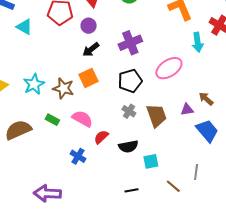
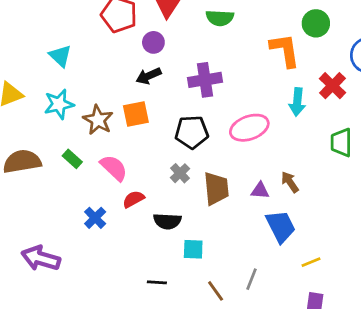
cyan triangle: (24, 27) -> (60, 56), moved

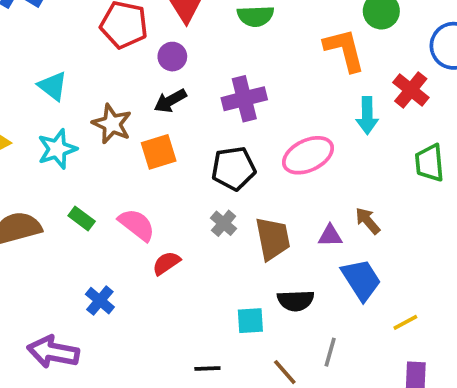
brown star: (98, 120) -> (112, 124), moved
blue cross: (95, 218) -> (100, 301), moved
black semicircle: (167, 221) -> (296, 301), moved

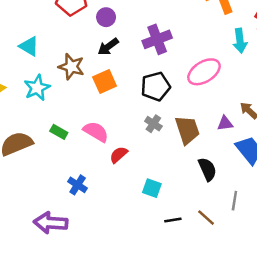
black semicircle: (296, 301) -> (207, 169), turned -105
cyan square: (250, 321) -> (152, 188), moved, turned 30
black line: (207, 368) -> (173, 220), moved

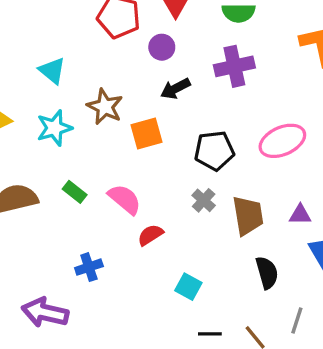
purple cross: (157, 39) -> (234, 66), moved
black arrow: (108, 47) -> (175, 89), moved
blue cross: (78, 185) -> (89, 267), turned 30

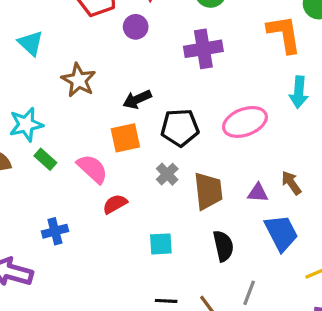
black arrow: (175, 89) -> (137, 99), moved
cyan star: (54, 128) -> (26, 124), moved
orange square: (147, 134) -> (125, 138), moved
cyan square: (188, 287) -> (161, 244), moved, turned -35

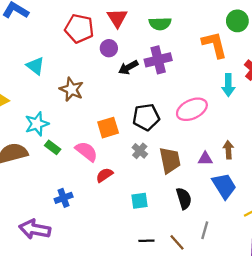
black arrow: (137, 99) -> (128, 67), moved
brown arrow: (291, 183) -> (228, 150), turned 36

